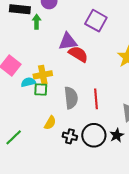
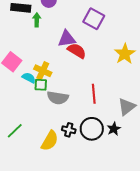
yellow cross: (43, 75) -> (43, 71), turned 36
cyan semicircle: (28, 82) -> (29, 78), turned 40
gray semicircle: (71, 98) -> (58, 98), moved, turned 105
yellow semicircle: (50, 123) -> (50, 141), moved, size x1.5

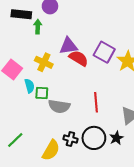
purple square: (94, 19) -> (104, 52), moved
yellow cross: (43, 71) -> (44, 62), moved
cyan semicircle: (29, 78) -> (30, 86), turned 48

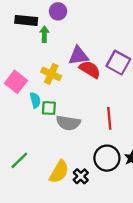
black cross: (70, 139) -> (81, 176), moved, turned 32

